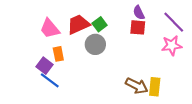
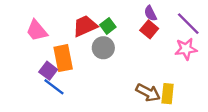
red square: (138, 27) -> (149, 29), turned 35
pink trapezoid: (50, 28) -> (37, 31), moved
orange rectangle: (58, 54) -> (63, 58), size x1.6

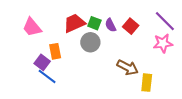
purple semicircle: (150, 13) -> (111, 25), moved
green square: (108, 26) -> (94, 23), turned -32
orange rectangle: (63, 58) -> (55, 51), size x0.7
brown arrow: (148, 93) -> (128, 67), moved

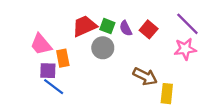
pink trapezoid: (32, 27) -> (41, 44), moved
purple square: (42, 62) -> (48, 71), turned -35

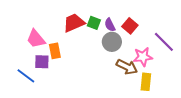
purple line: (187, 24) -> (164, 42), moved
gray circle: (103, 48) -> (112, 42), moved
pink star: (185, 49) -> (143, 57), moved
blue line: (54, 87) -> (26, 76), moved

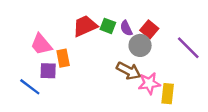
gray circle: (112, 42) -> (140, 45), moved
pink star: (143, 57) -> (149, 83), moved
brown arrow: (127, 67) -> (129, 71), moved

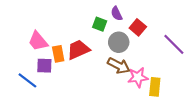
red trapezoid: (85, 26) -> (78, 50), moved
purple semicircle: (126, 28) -> (117, 14), moved
gray circle: (140, 45) -> (119, 42), moved

